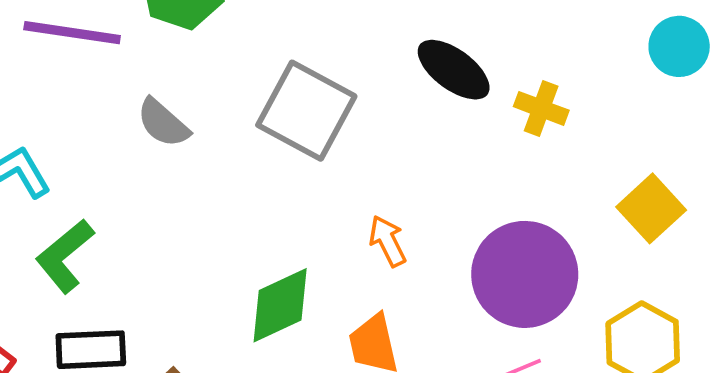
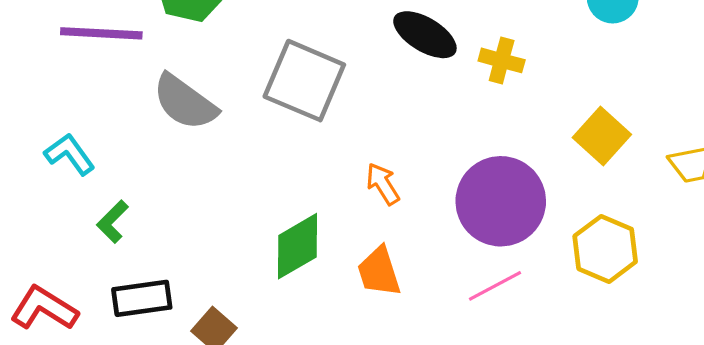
gray semicircle: (163, 123) -> (185, 102), size x1.4
green L-shape: (65, 256) -> (113, 222), size x0.7

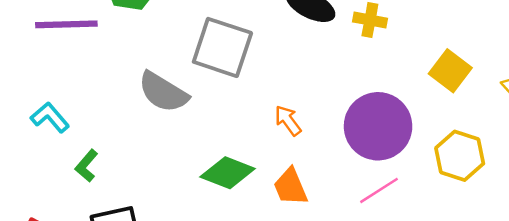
gray semicircle: (185, 102) -> (163, 92), moved
green diamond: (298, 246) -> (228, 173), turned 56

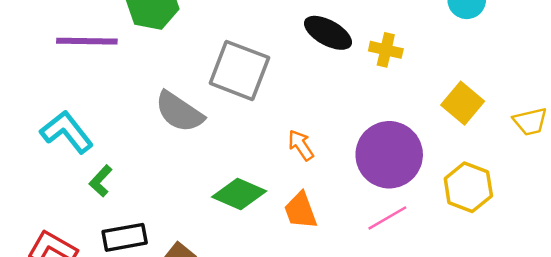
cyan L-shape: (50, 117) -> (67, 132), size x1.4

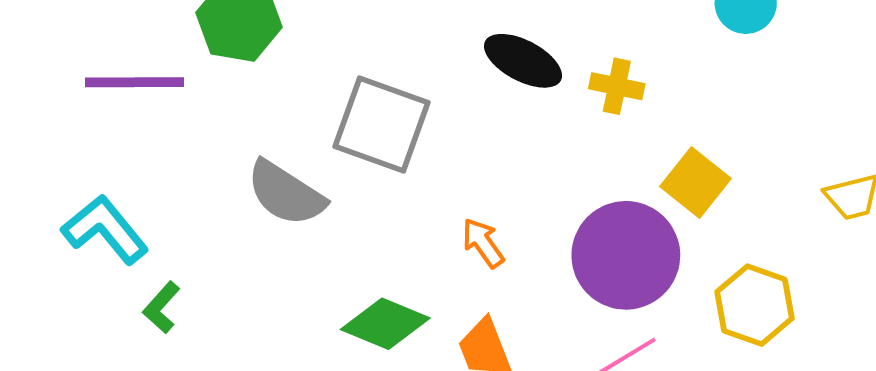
yellow square: (463, 103) -> (695, 183), moved

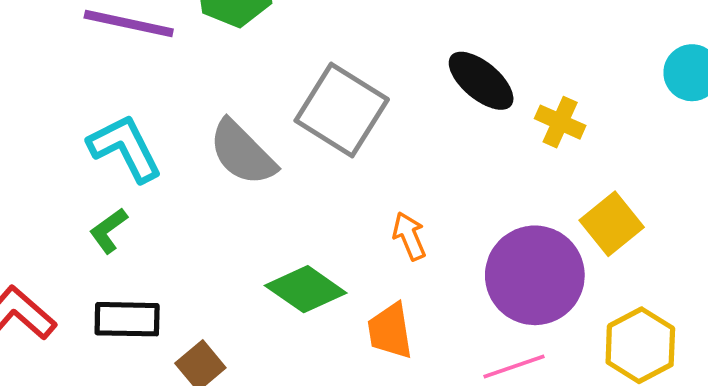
cyan L-shape: (105, 229) -> (125, 148), moved

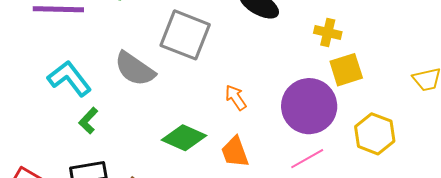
yellow cross: (560, 122) -> (328, 33), moved
yellow square: (612, 224) -> (346, 70), turned 32
green L-shape: (108, 231) -> (88, 121), moved

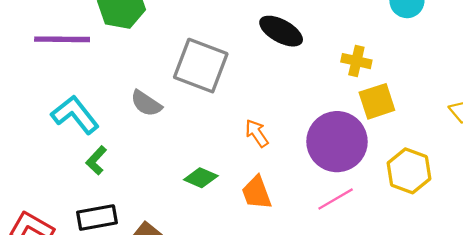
gray semicircle: (135, 69) -> (146, 103), size x0.7
green diamond: (184, 138) -> (201, 178), size x0.7

